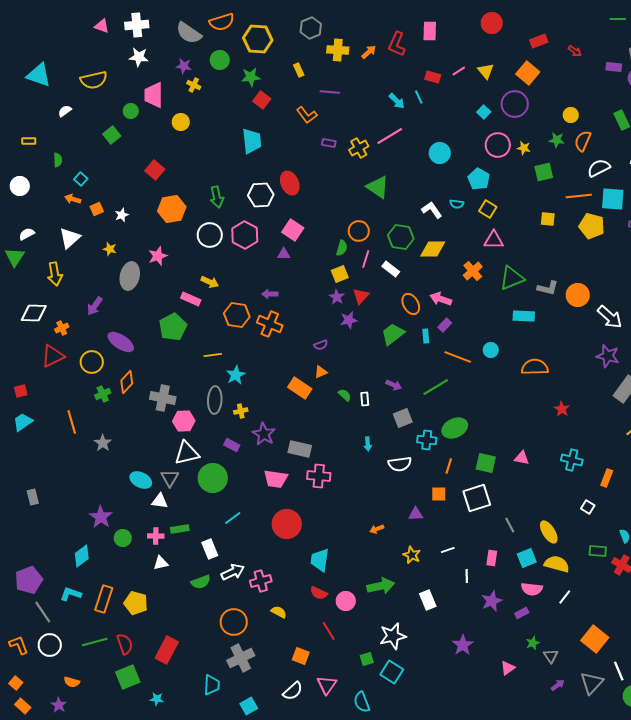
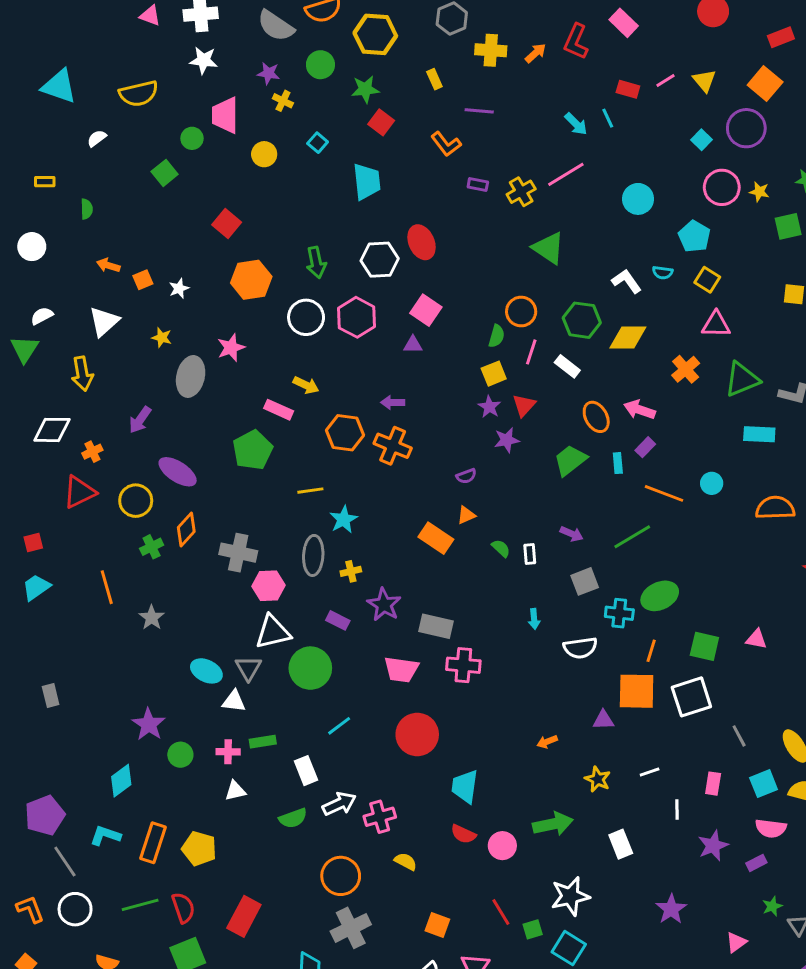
pink rectangle: (430, 31) -> (624, 23), turned -48
cyan square: (81, 179) -> (318, 143), moved
orange square: (439, 494) -> (637, 691), size x1.8
red line: (329, 631) -> (501, 912), moved

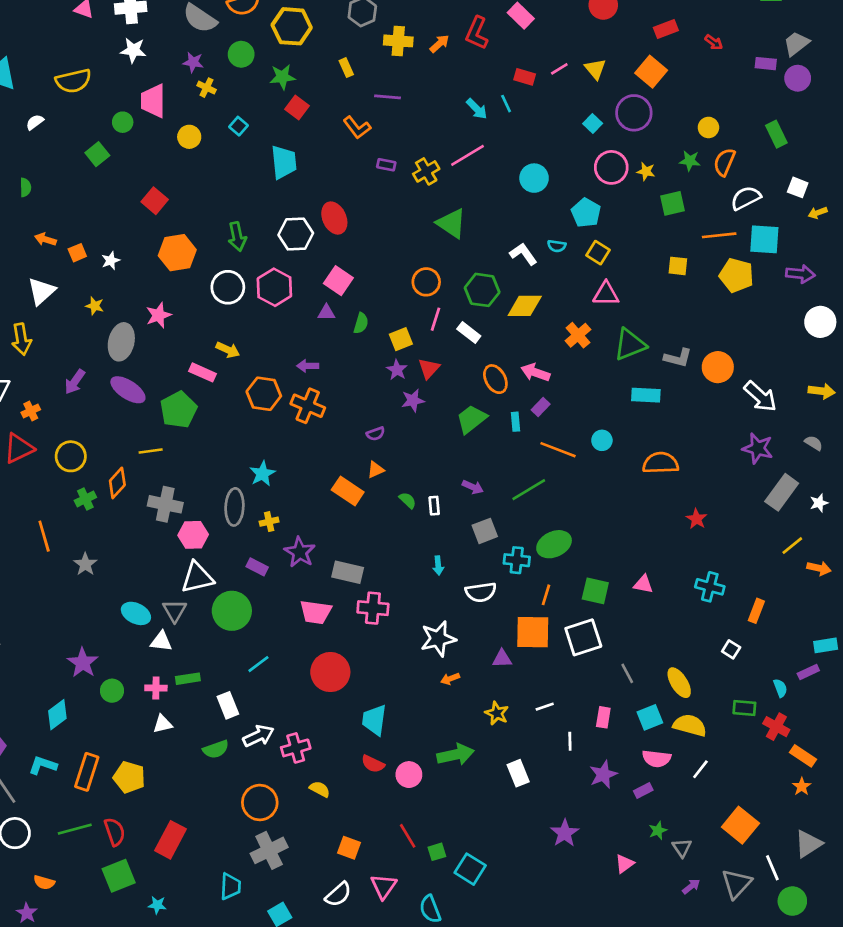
green semicircle: (497, 336) -> (361, 323), moved
purple ellipse: (178, 472) -> (128, 390), moved
yellow line: (310, 491) -> (151, 451), moved
white star: (570, 896) -> (438, 639), moved

